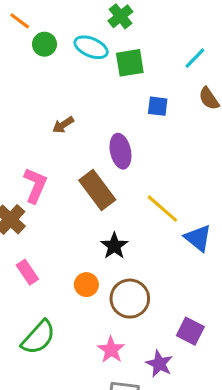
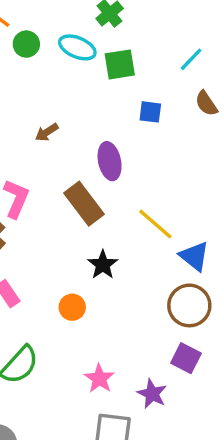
brown circle: (130, 299) -> (189, 305), moved

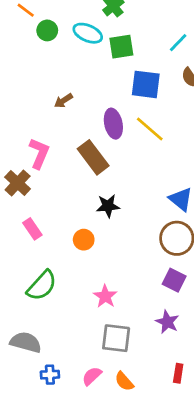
blue square: (150, 112) -> (146, 84), size x1.6
yellow line: (155, 224) -> (150, 129), moved
black star: (103, 265) -> (108, 206), turned 30
purple star: (152, 394) -> (167, 322), moved

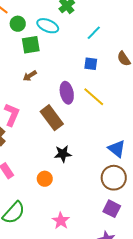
cyan line: (178, 43) -> (94, 33), moved
green square: (121, 47) -> (31, 45), moved
blue square: (146, 84) -> (91, 64), size x0.6

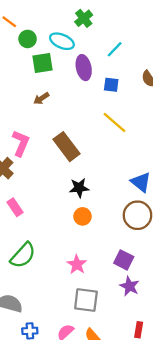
purple ellipse: (67, 93) -> (84, 68), moved
orange circle: (45, 179) -> (83, 216), moved
purple square: (112, 209) -> (124, 260), moved

